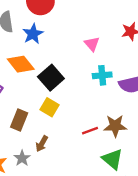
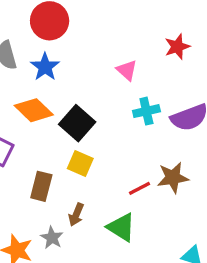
green triangle: (112, 159) -> (121, 227), moved

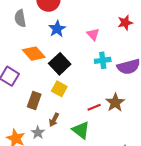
blue star: (45, 67) -> (57, 29), moved
brown star: (173, 178) -> (115, 103), turned -30

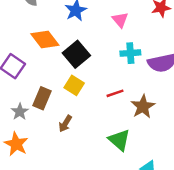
red line: (94, 107) -> (115, 93), moved
green triangle: (81, 130) -> (119, 140), moved
gray star: (38, 133) -> (20, 112), moved

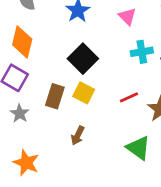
orange diamond: (45, 40) -> (22, 42), moved, turned 56
brown rectangle: (42, 98) -> (55, 96), moved
gray star: (20, 112) -> (20, 113), moved

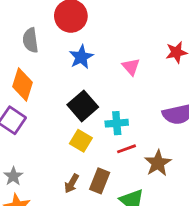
cyan cross: (142, 52) -> (117, 123), moved
brown rectangle: (55, 96) -> (100, 181), moved
gray star: (20, 113) -> (13, 176), moved

